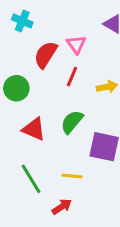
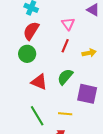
red semicircle: (46, 55) -> (31, 31), moved

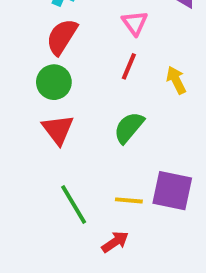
yellow arrow: (89, 53) -> (176, 80), turned -104
red triangle: (39, 82) -> (58, 129), moved, turned 30
purple square: (87, 94) -> (172, 191), moved

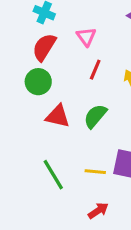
pink triangle: (135, 23) -> (86, 37), moved
red triangle: (58, 129) -> (58, 116), moved, turned -40
red arrow: (115, 242) -> (98, 211), moved

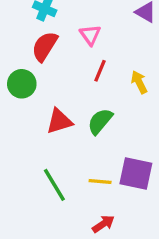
green circle: (38, 82) -> (22, 84), moved
red triangle: (58, 116) -> (59, 121), turned -30

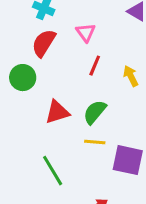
yellow line: (100, 182) -> (95, 142), moved

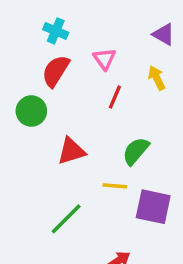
yellow arrow: (131, 76) -> (157, 78), moved
green semicircle: (95, 112) -> (136, 151), moved
green line: (53, 171) -> (66, 219), turned 76

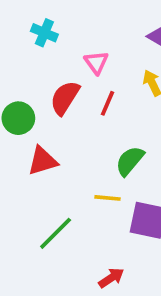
red semicircle: (56, 71) -> (65, 98), moved
red triangle: (71, 151) -> (43, 161), moved

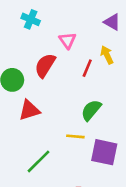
red line: (107, 103) -> (87, 68), moved

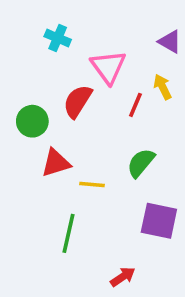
pink triangle: (67, 40) -> (108, 67), size x1.5
yellow line: (75, 136) -> (92, 185), moved
green line: (39, 161) -> (68, 233), turned -32

